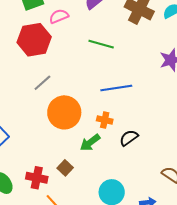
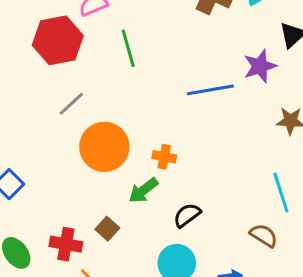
green line: (101, 44) -> (128, 48), moved, turned 60
blue line: (116, 88) -> (210, 90), moved
black semicircle: (129, 138) -> (187, 215), moved

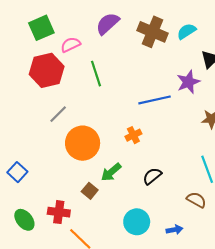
orange cross: (164, 157) -> (133, 135), moved, turned -35
black semicircle: (187, 215) -> (152, 176), moved
brown square: (107, 229) -> (90, 191), moved

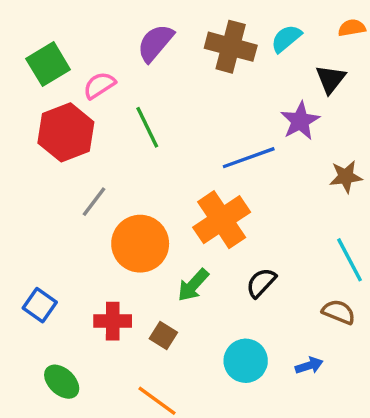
orange cross: (133, 135) -> (222, 220), size x2.0
brown square: (90, 191) -> (163, 335), moved
red cross: (59, 212) -> (113, 321), moved

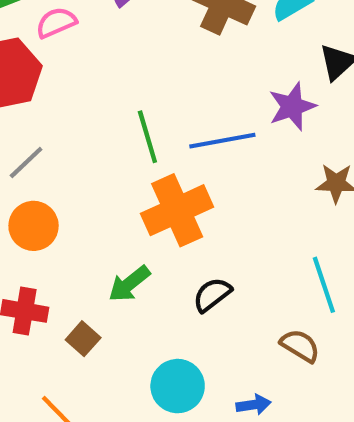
green line: (147, 127) -> (147, 137), moved
orange circle: (140, 244) -> (34, 226), moved, size x0.7

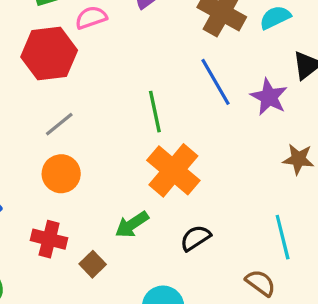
purple star: (292, 106) -> (269, 97), turned -30
blue line: (222, 141) -> (215, 82), moved, turned 66
orange cross: (177, 210) -> (173, 170), turned -30

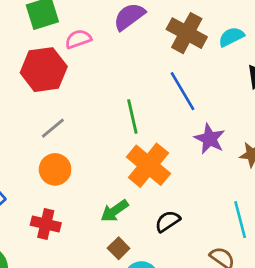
purple star: (269, 97) -> (210, 139), moved
brown square: (93, 264) -> (119, 248), moved

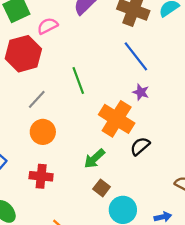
green line: (132, 117) -> (78, 80), moved
purple star: (210, 139) -> (141, 92), moved, size x0.7
black semicircle: (168, 221) -> (140, 146), moved

